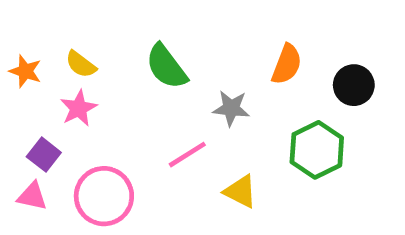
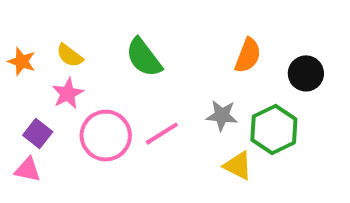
gray star: (231, 108) -> (222, 116), moved
yellow triangle: (240, 192) -> (238, 166), moved
pink circle: (104, 196) -> (106, 136), moved

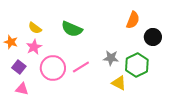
orange semicircle: (248, 55) -> (133, 20), moved
green semicircle: (144, 57) -> (72, 29), turned -30
orange star: (22, 61) -> (11, 42), moved
pink triangle: (28, 170) -> (22, 89), moved

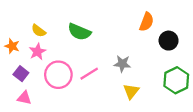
green hexagon: (137, 65) -> (176, 80), moved
yellow triangle: (119, 83) -> (131, 91), turned 42

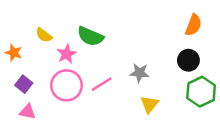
orange semicircle: (147, 22) -> (193, 25), moved
black circle: (169, 41) -> (188, 60), moved
pink star: (37, 52) -> (67, 54), moved

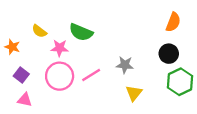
pink star: (67, 54) -> (60, 48), turned 30

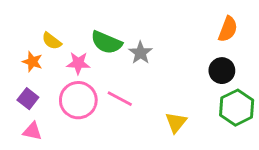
orange star: (12, 47) -> (32, 62), moved
gray star: (125, 65) -> (140, 53), moved, turned 30
pink line: (91, 75) -> (120, 99), turned 60

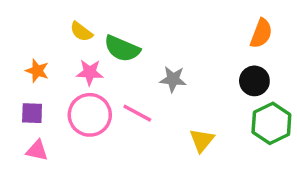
yellow semicircle: (52, 41) -> (81, 32), moved
gray star: (140, 53) -> (173, 79), moved, turned -30
purple square: (28, 99) -> (32, 113), turned -36

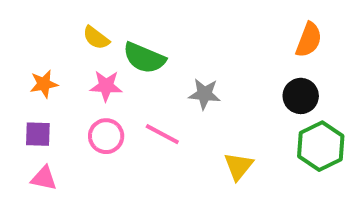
orange star: (37, 71) -> (44, 84), turned -30
pink circle: (90, 115) -> (106, 136), size x0.7

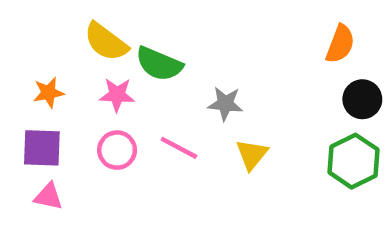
yellow semicircle: (96, 38) -> (106, 42), size x1.5
black circle: (301, 96) -> (362, 99), moved
purple square: (38, 134) -> (42, 148), size x1.4
yellow triangle: (239, 166) -> (252, 154), moved

